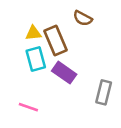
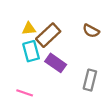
brown semicircle: (83, 18) -> (91, 31), moved
brown rectangle: (56, 40) -> (48, 35), turned 70

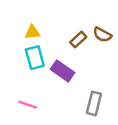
brown rectangle: (48, 35) -> (78, 40), moved, size x0.6
gray rectangle: (90, 80) -> (94, 103), moved

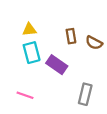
brown semicircle: (102, 35) -> (94, 43), moved
brown rectangle: (78, 40) -> (71, 36), turned -56

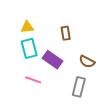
brown semicircle: (94, 43) -> (87, 62), moved
pink line: (25, 95) -> (33, 80), moved

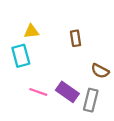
cyan rectangle: (29, 48) -> (21, 56), moved
purple rectangle: (52, 60) -> (67, 92), moved

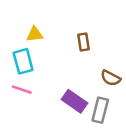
pink line: (38, 92) -> (22, 90), moved

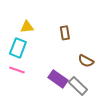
cyan rectangle: (23, 61) -> (18, 48), turned 36
gray rectangle: (100, 110) -> (78, 86), turned -60

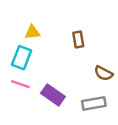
purple rectangle: (58, 79) -> (53, 95), moved
gray rectangle: (78, 86) -> (94, 103), turned -54

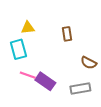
cyan rectangle: (22, 58) -> (18, 49), turned -36
pink line: (20, 84) -> (28, 75), moved

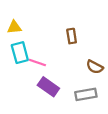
yellow triangle: (28, 28) -> (14, 27), moved
pink line: (28, 75) -> (37, 62), moved

